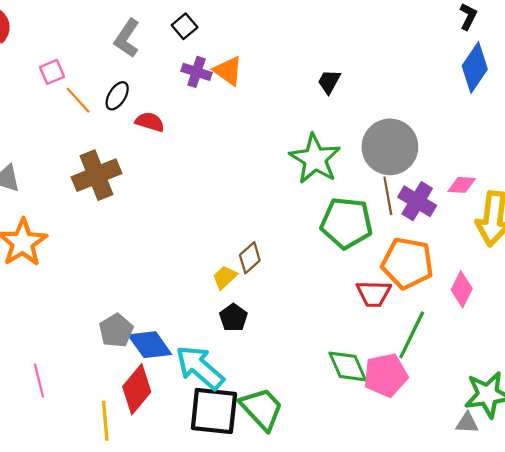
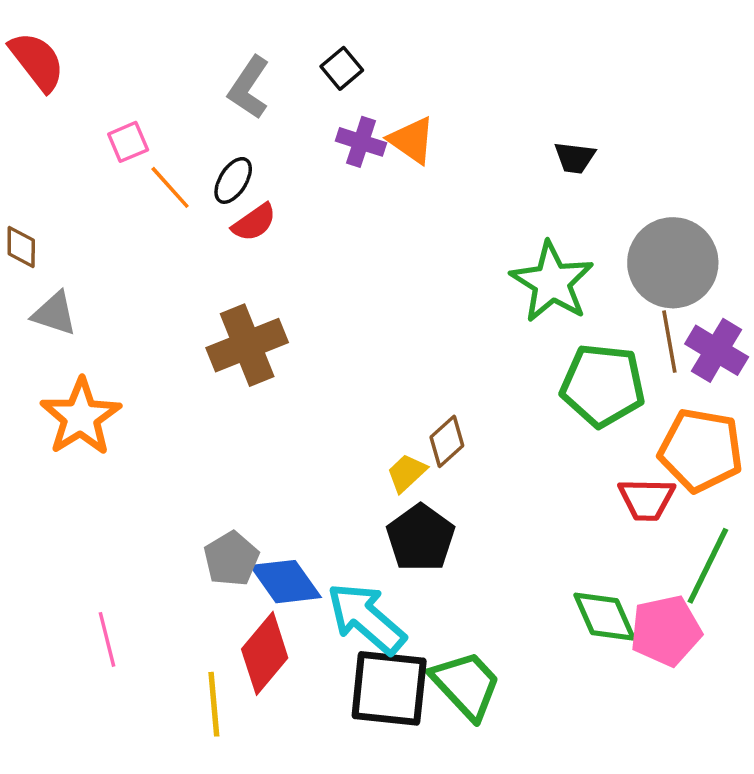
black trapezoid: (329, 82) -> (575, 158), turned -112
red semicircle: (150, 122) -> (254, 222), moved, turned 128
brown cross: (97, 175) -> (247, 345), moved
black pentagon: (233, 318) -> (421, 538), size x1.5

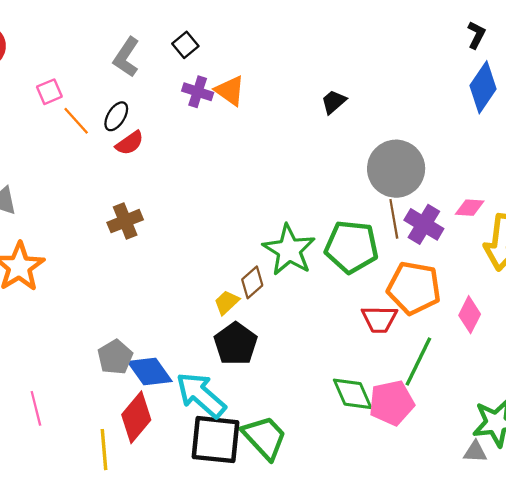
black trapezoid: (575, 158) -> (334, 102), turned 132
green star: (552, 282) -> (289, 250), moved
brown cross: (247, 345) -> (125, 221), size x0.7

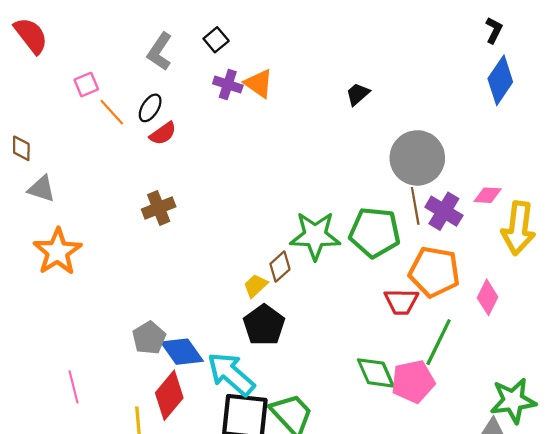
green star: (289, 250) -> (315, 236), turned -30

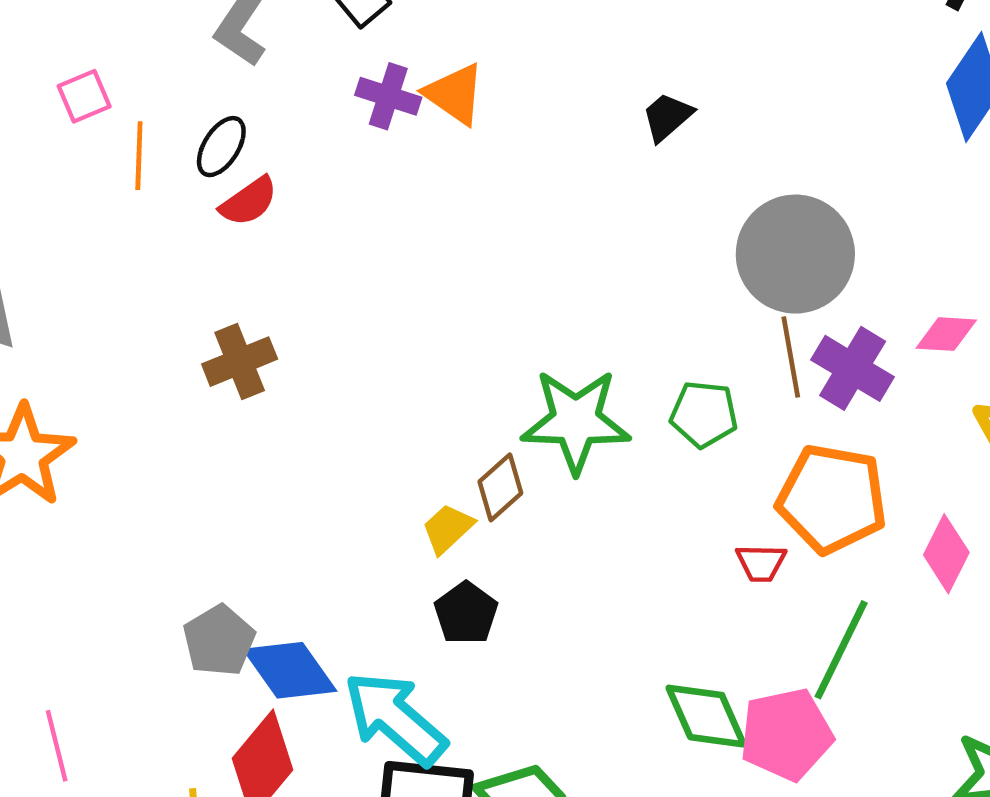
orange line: (112, 112) -> (139, 156), turned 44
green pentagon: (375, 232) -> (704, 414), size x0.6
red trapezoid: (401, 302) -> (761, 563), size x0.7
black pentagon: (264, 325) -> (466, 613), size x0.7

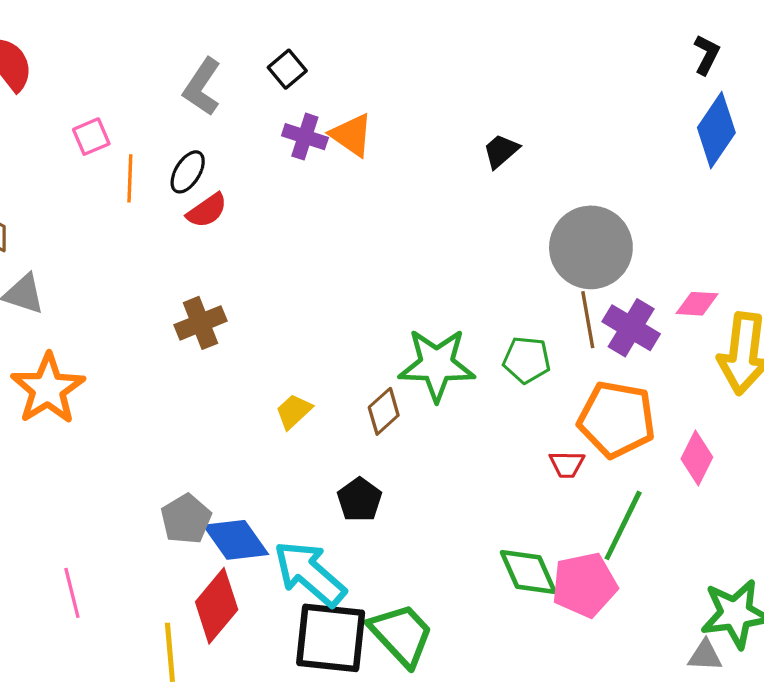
yellow trapezoid: (448, 528) -> (294, 411), moved

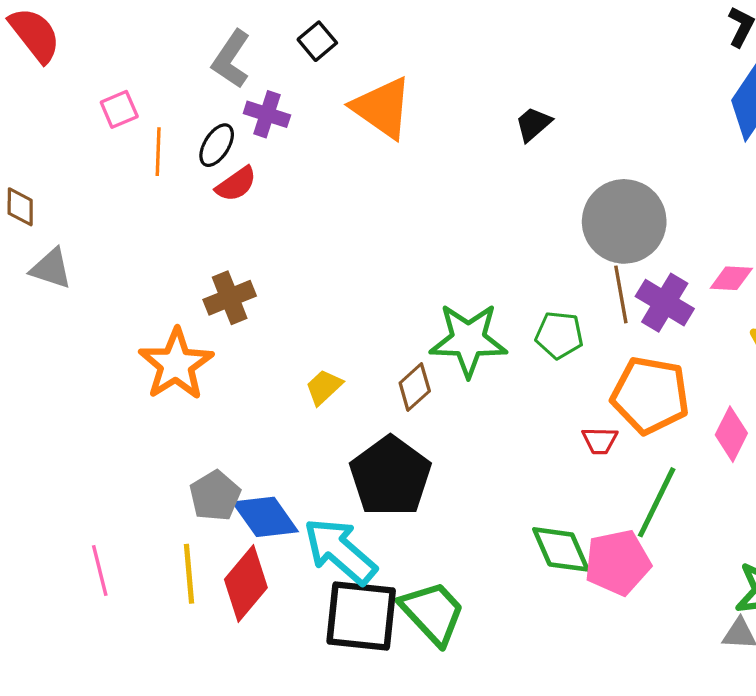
orange triangle: (352, 135) -> (382, 108), size x1.4
purple cross: (305, 137) -> (267, 114), moved
orange star: (48, 389) -> (176, 364), moved
black pentagon: (360, 500) -> (390, 476), size x1.8
yellow line: (170, 652) -> (189, 574), moved

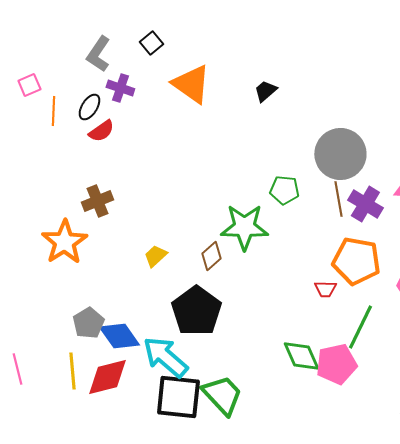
black trapezoid: (533, 124) -> (265, 91), moved
green pentagon: (559, 335) -> (284, 190), moved
red diamond: (246, 584) -> (107, 377), turned 36

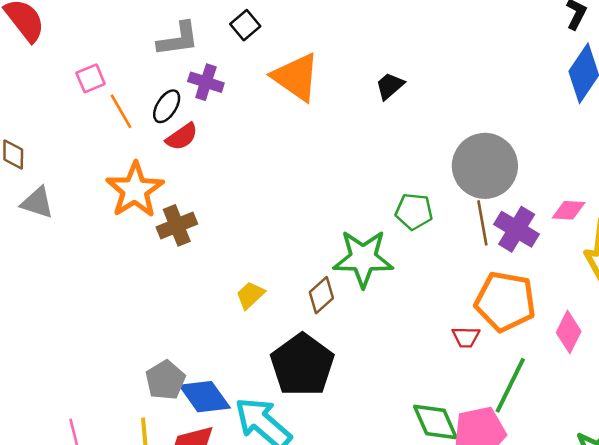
gray L-shape: (98, 54) -> (178, 39), turned -132
orange line: (53, 111) -> (121, 111), turned -32
orange star: (64, 242) -> (135, 190), moved

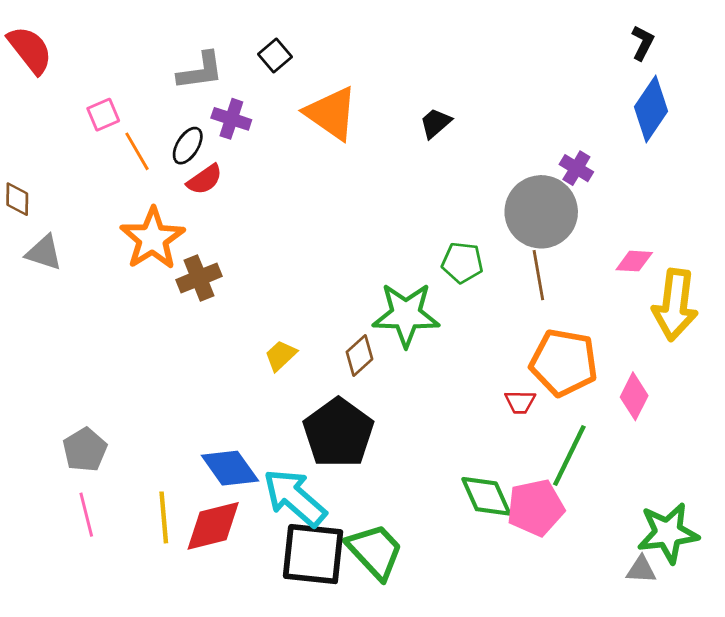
purple cross: (517, 229) -> (576, 168), moved, size x0.7
gray pentagon: (165, 380) -> (85, 450), moved

